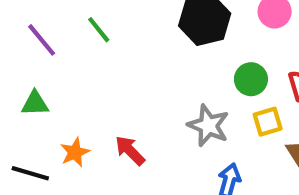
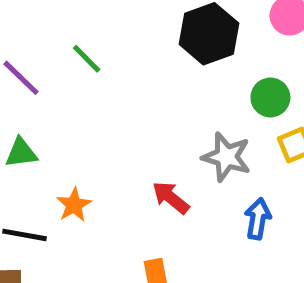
red arrow: (130, 151) -> (171, 198), moved

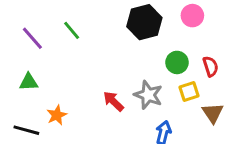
red arrow: (171, 198) -> (113, 101), moved

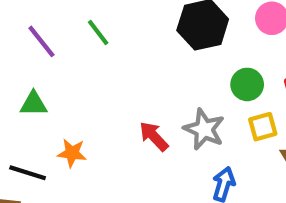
orange star: (57, 115) -> (72, 153), turned 30

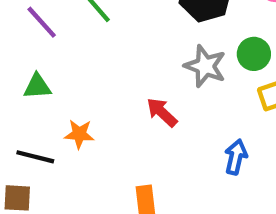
gray star: (204, 129) -> (205, 66), moved

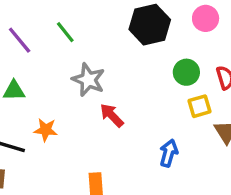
gray star: (205, 66) -> (88, 80), moved

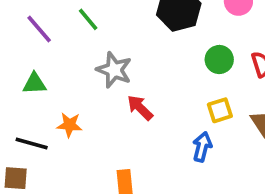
yellow square: (200, 106) -> (220, 110), moved

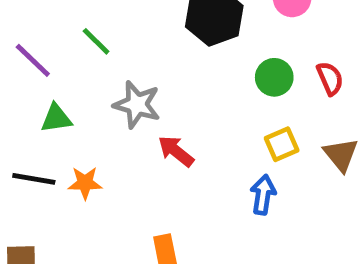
green triangle: (34, 84) -> (56, 118), moved
black line: (32, 143) -> (34, 179), moved

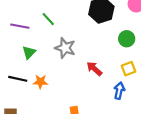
purple line: (33, 60) -> (20, 26), turned -36
green triangle: (56, 118) -> (29, 52), turned -40
red arrow: (176, 151) -> (94, 69), moved

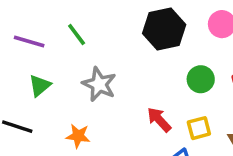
red arrow: (94, 69) -> (159, 120), moved
orange star: (40, 82) -> (78, 136), moved

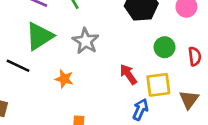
green triangle: (40, 86) -> (40, 36), size x1.6
yellow square: (199, 128) -> (158, 85), size x1.4

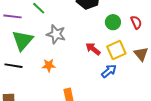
blue arrow: (140, 109) -> (109, 71), turned 42

